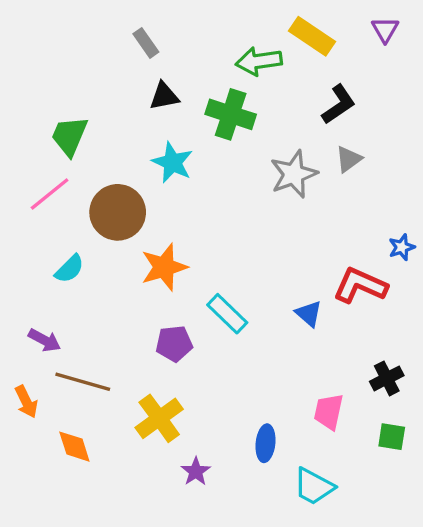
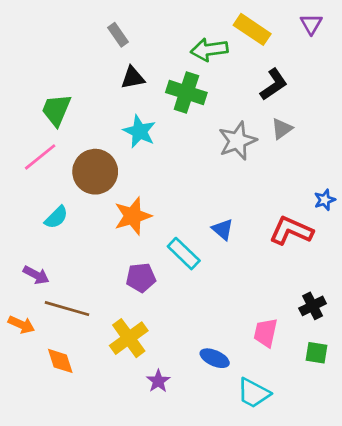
blue triangle: (309, 314) -> (223, 229), moved
orange arrow: (26, 402) -> (21, 325), turned -40
blue ellipse: (265, 443) -> (215, 358), turned -72

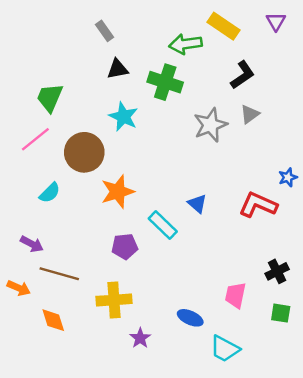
yellow cross: (129, 338) -> (114, 300), turned 32

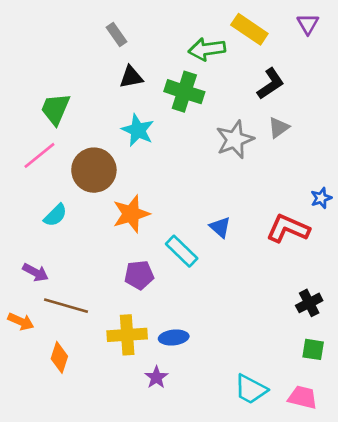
pink trapezoid: (235, 295) -> (303, 397), moved, turned 92
blue ellipse: (190, 318) -> (174, 337), moved, turned -30
orange diamond: (53, 320) -> (59, 357), turned 36

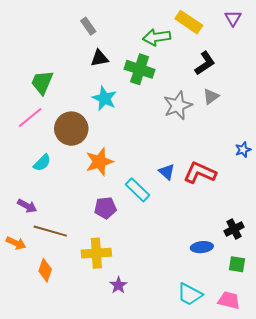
red L-shape: (288, 229) -> (200, 173), moved
blue ellipse: (174, 337) -> (202, 247), moved

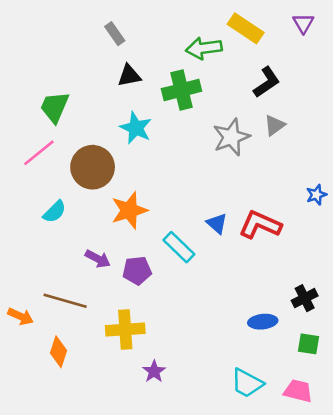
green cross: (140, 69) -> (182, 90), turned -32
purple arrow: (27, 206) -> (98, 259), moved

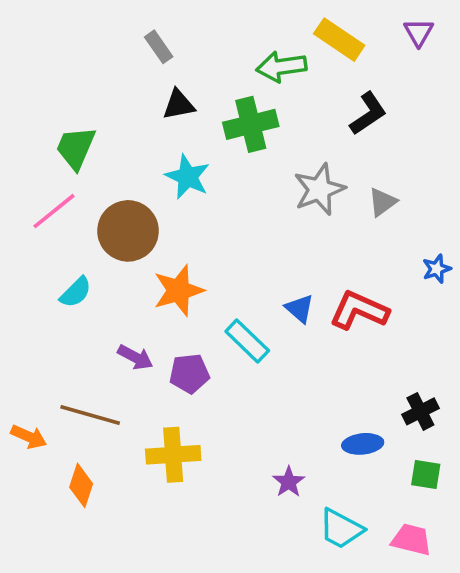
gray triangle: (274, 125) -> (383, 202), moved
purple star: (154, 371) -> (289, 482), moved

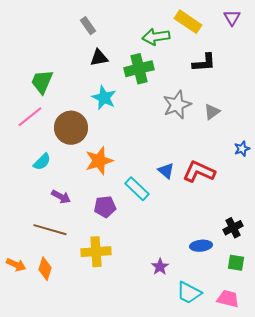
black L-shape: (368, 114) -> (204, 63), turned 30
purple arrow: (135, 357) -> (61, 197), moved
orange arrow: (29, 437) -> (16, 265), moved

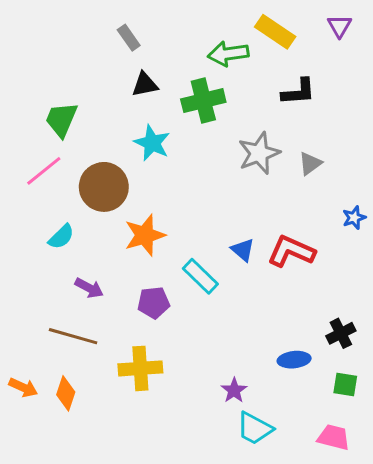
cyan trapezoid: (189, 293) -> (255, 428), moved

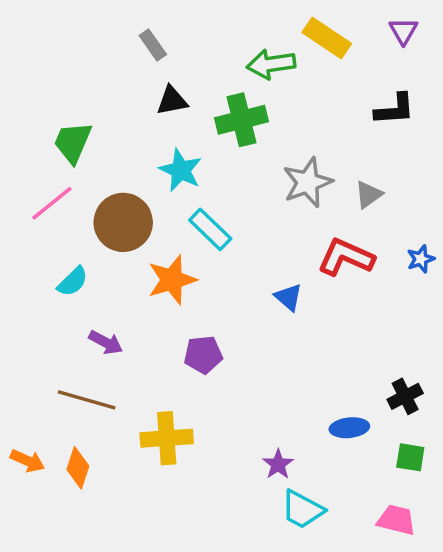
black L-shape: (298, 92) -> (395, 109), moved
red L-shape: (291, 251) -> (346, 257), moved
cyan rectangle: (200, 276) -> (210, 229), moved
purple pentagon: (154, 303) -> (203, 355), moved

